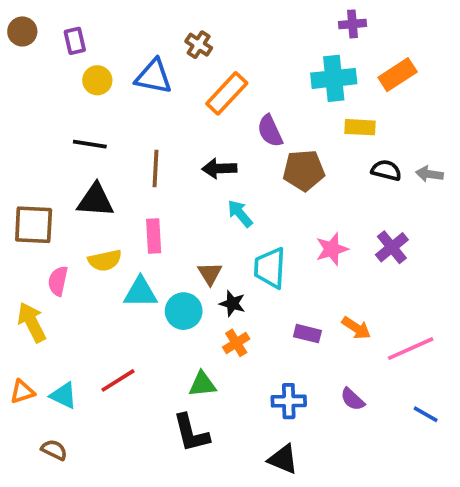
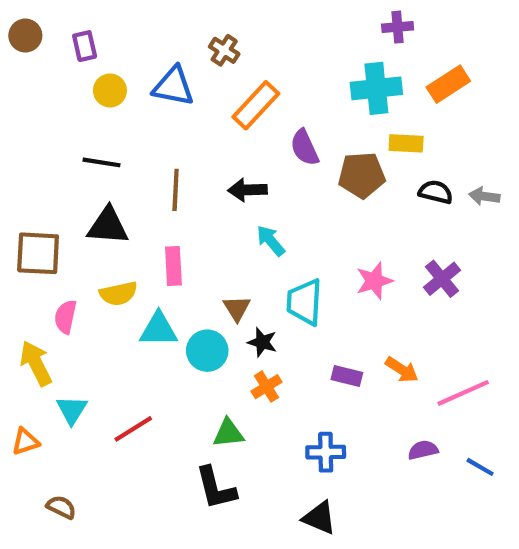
brown pentagon: (304, 170) -> (362, 175), moved
cyan triangle: (64, 395) -> (72, 410), moved, turned 36
purple semicircle: (352, 399) -> (423, 450), moved, turned 124

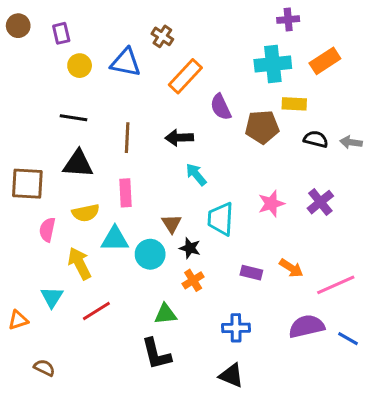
yellow arrow: (36, 363) -> (80, 263), moved
purple semicircle: (423, 450) -> (307, 326), size x1.6

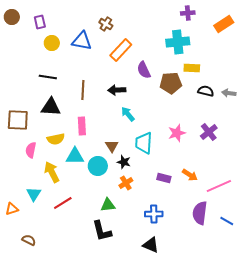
orange rectangle: (325, 61) -> (224, 24), moved
purple semicircle: (307, 326) -> (200, 213), turned -70

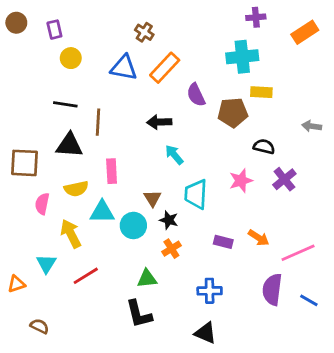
blue triangle: (82, 41) -> (124, 68), moved
brown line: (83, 90) -> (98, 122), moved
black semicircle: (206, 91) -> (264, 147), moved

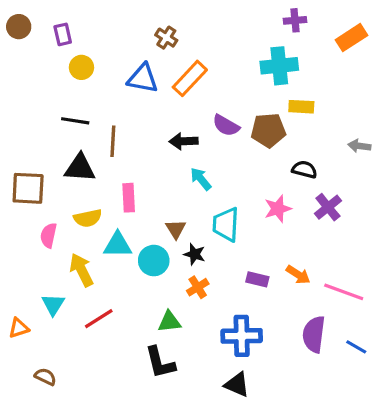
purple semicircle: (196, 95) -> (226, 126), moved, turned -35
pink line: (298, 253) -> (344, 292), turned 44
blue cross: (210, 291) -> (242, 336), size x1.4

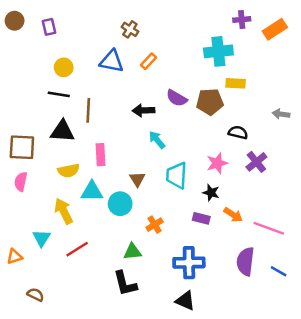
purple cross: (295, 20) -> (242, 20), moved
yellow circle: (81, 67) -> (64, 67), moved
orange rectangle: (190, 78) -> (148, 61), size x0.6
pink semicircle: (49, 235) -> (21, 182), moved
black star: (195, 254) -> (211, 193), moved

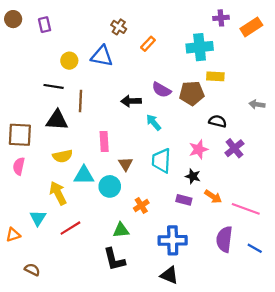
orange rectangle: (148, 61) -> (148, 44), moved
yellow circle: (64, 67) -> (69, 61), moved
cyan arrow: (157, 140) -> (154, 122), moved
pink rectangle: (101, 155) -> (104, 142), moved

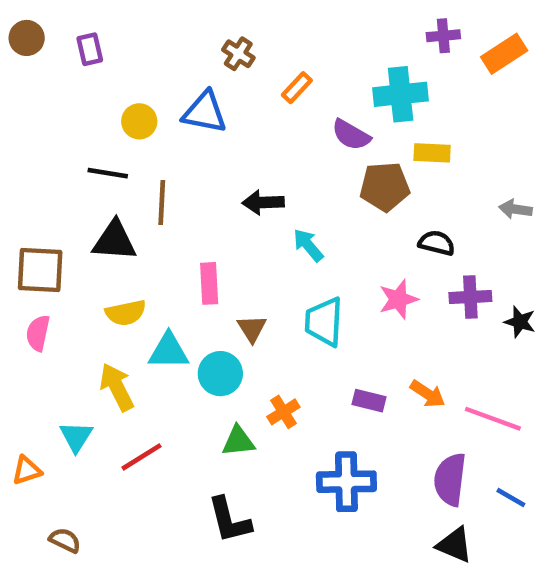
purple semicircle: (161, 90) -> (351, 135), moved
purple cross: (234, 148) -> (470, 297), turned 36
black star: (193, 176) -> (520, 322), moved
green triangle: (121, 230) -> (238, 441), moved
black triangle: (169, 275) -> (455, 545), moved

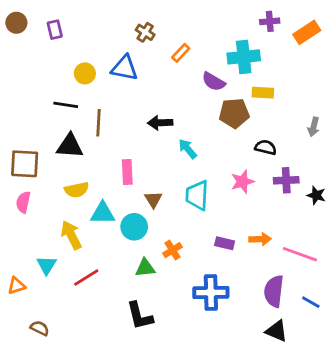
gray arrow: (515, 209) -> (314, 127), turned -84
orange arrow: (428, 394) -> (260, 239), turned -35

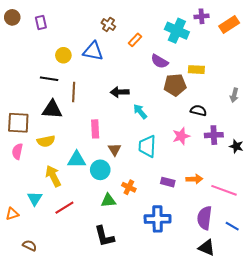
cyan cross: (244, 57) -> (177, 31), moved, turned 30
yellow semicircle: (77, 190) -> (46, 141), moved
orange cross: (173, 250) -> (129, 187), turned -32

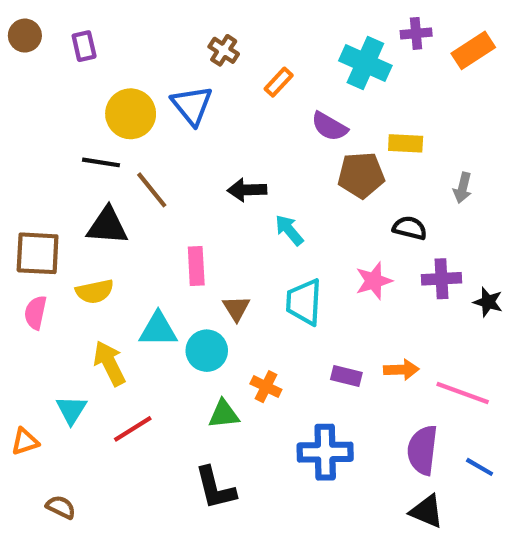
blue triangle: (93, 51) -> (192, 105), turned 40
yellow circle: (63, 55) -> (131, 114), size x1.5
brown line: (74, 92) -> (152, 190), turned -42
gray arrow: (234, 95) -> (463, 188), moved

